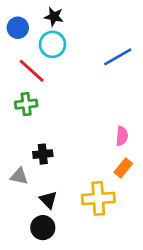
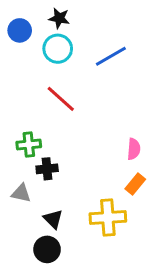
blue line: (118, 57) -> (111, 56), moved
red line: (32, 71) -> (61, 99), moved
green cross: (26, 104) -> (29, 144), moved

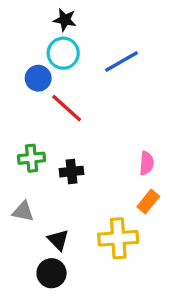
blue circle: (20, 30) -> (38, 78), moved
black cross: (47, 169) -> (72, 172), moved

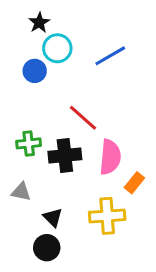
black star: (65, 20) -> (39, 23), moved, turned 30
red line: (67, 108) -> (83, 118), moved
pink semicircle: (147, 163) -> (110, 157), moved, size x1.6
black cross: (72, 172) -> (65, 156), size x1.5

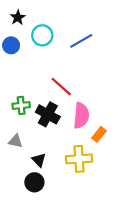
black star: (39, 23) -> (18, 18), moved
blue circle: (35, 71) -> (11, 45), moved
black cross: (65, 156) -> (48, 114), turned 35

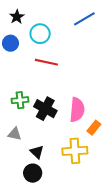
blue line: (81, 41) -> (84, 19), moved
red line: (61, 87) -> (46, 62), moved, turned -30

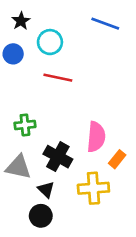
blue line: (84, 19) -> (105, 24), turned 50
black cross: (45, 109) -> (58, 157), moved
gray triangle: (15, 134) -> (18, 167), size x1.5

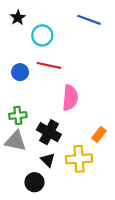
blue circle: (13, 54) -> (20, 72), moved
green cross: (25, 125) -> (18, 115), moved
pink semicircle: (96, 137) -> (70, 98), moved
black triangle: (46, 189) -> (48, 160), moved

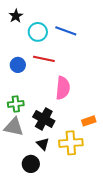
blue line: (89, 20) -> (66, 31), moved
orange rectangle: (99, 134) -> (89, 121), turned 32

